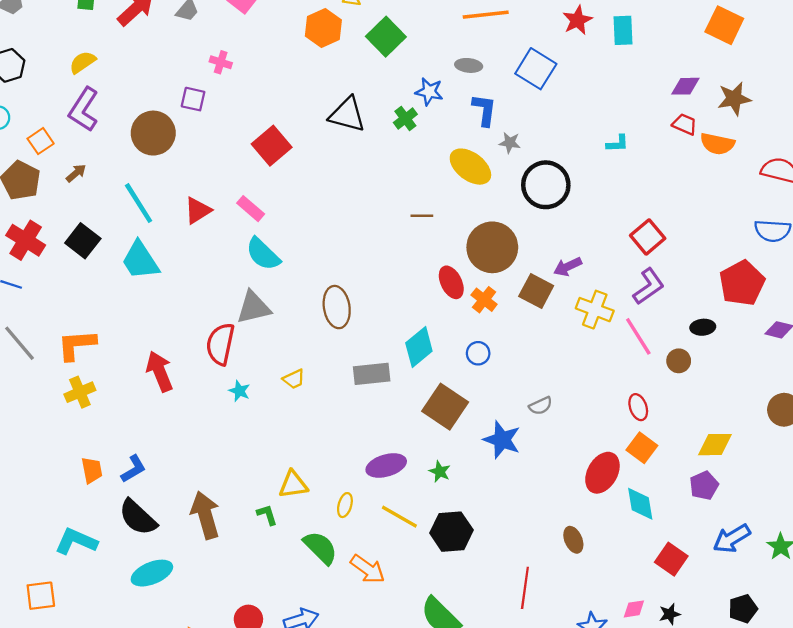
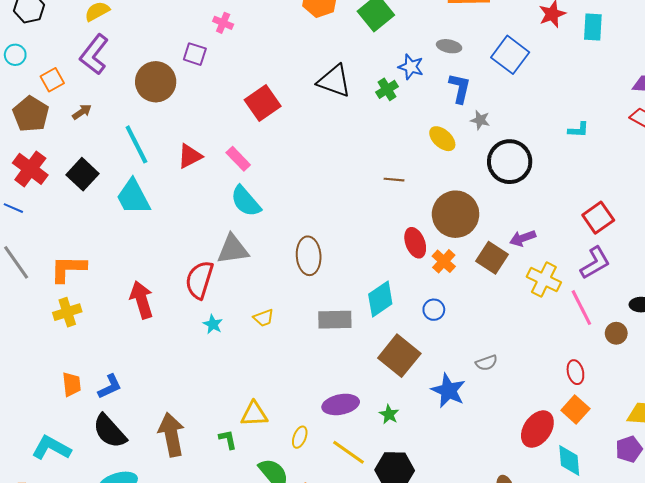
yellow ellipse: (470, 167) -> (442, 139), size x0.7

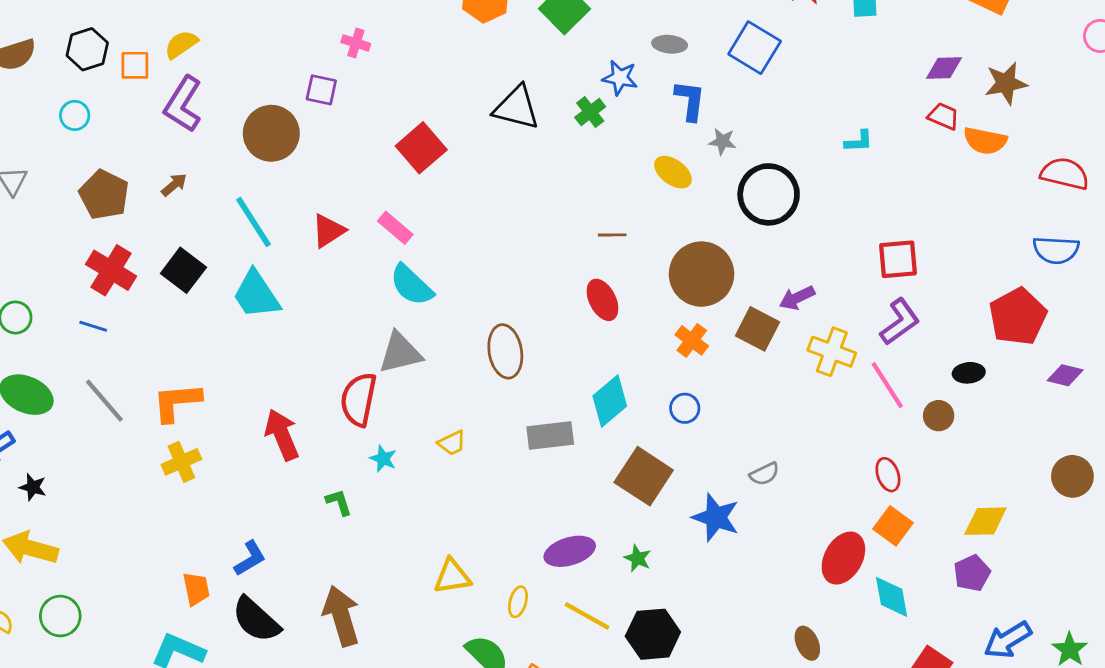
orange square: (52, 80) -> (135, 65), moved, turned 35
red square: (598, 218) -> (898, 259), turned 36
red ellipse: (415, 243) -> (602, 300), moved
orange trapezoid: (72, 384) -> (196, 589), moved
green L-shape: (228, 439) -> (339, 502), moved

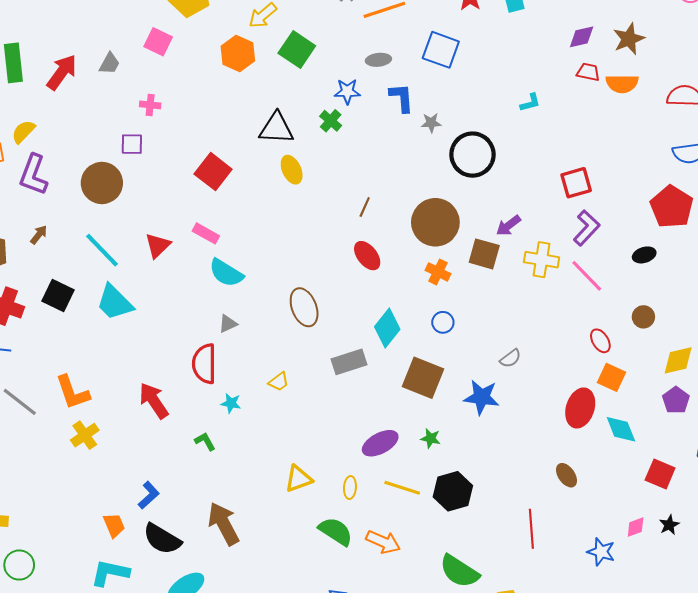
yellow ellipse: (673, 172) -> (292, 170), moved, turned 40
brown line: (612, 235) -> (365, 207), turned -54
gray triangle: (400, 353) -> (228, 324), size x0.6
orange L-shape: (177, 402) -> (73, 392), turned -93
brown circle: (939, 416) -> (643, 317), moved

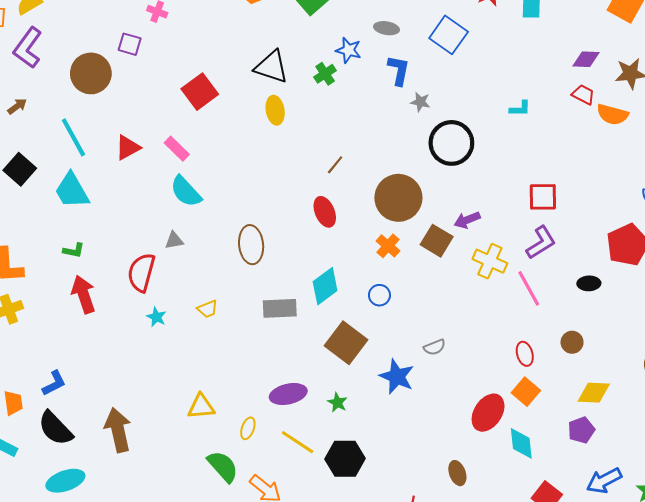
green L-shape: (205, 441) -> (74, 250), moved, turned 115

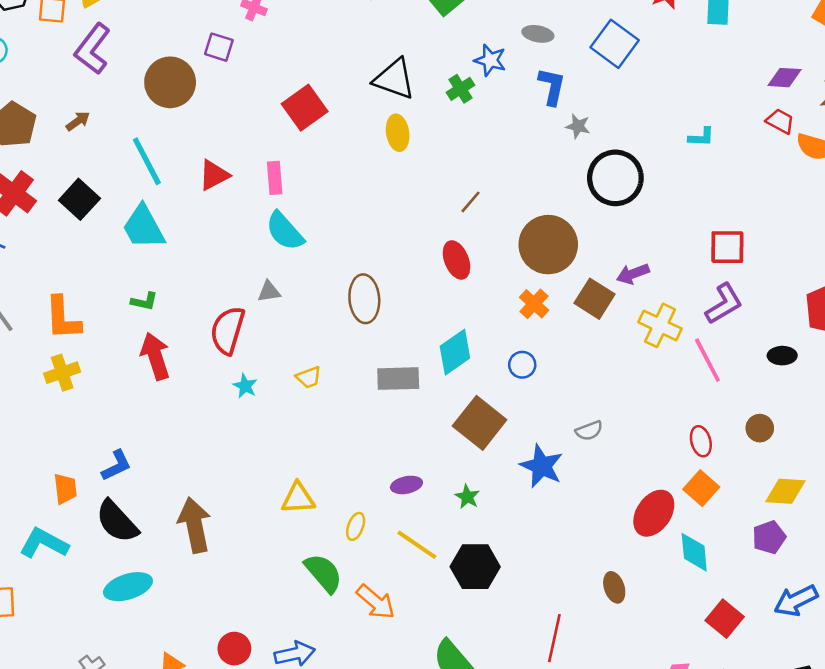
pink rectangle: (177, 149) -> (275, 178), turned 40
purple ellipse: (288, 394) -> (406, 485), size x0.7

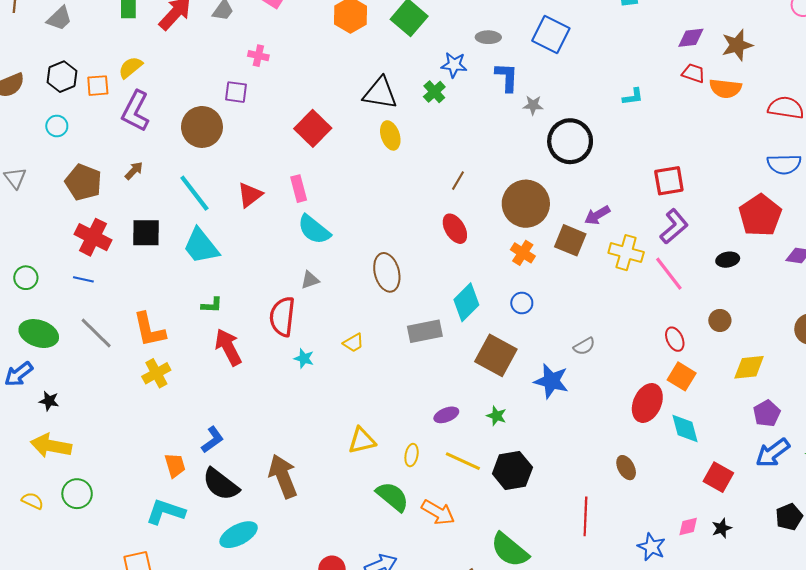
black square: (79, 199) -> (146, 233), turned -32
purple pentagon: (769, 537) -> (767, 413), moved

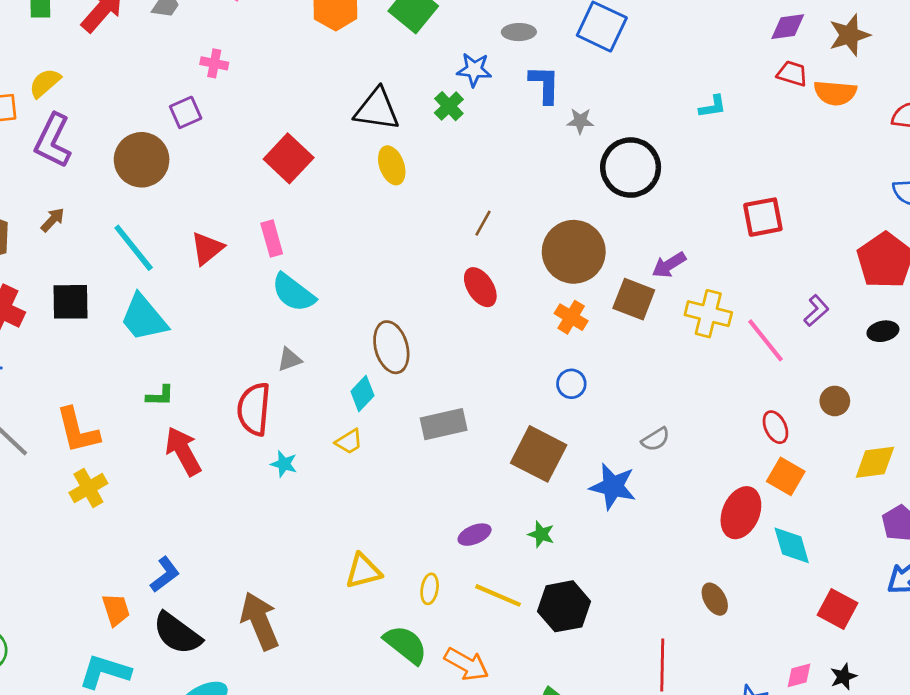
purple square: (236, 92) -> (186, 112), turned -30
purple L-shape: (674, 226) -> (816, 311), moved, size x0.7
black ellipse: (728, 260) -> (883, 331), moved
cyan diamond: (466, 302) -> (362, 394), moved, size x0.7

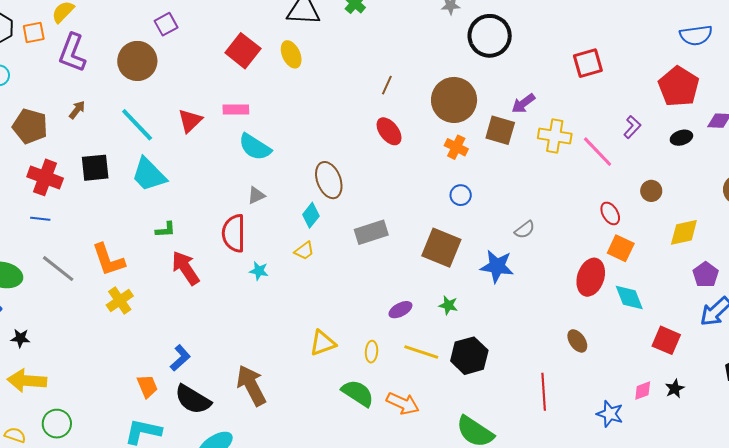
yellow ellipse: (392, 165) -> (291, 54), moved
pink rectangle: (272, 239) -> (236, 109), turned -70

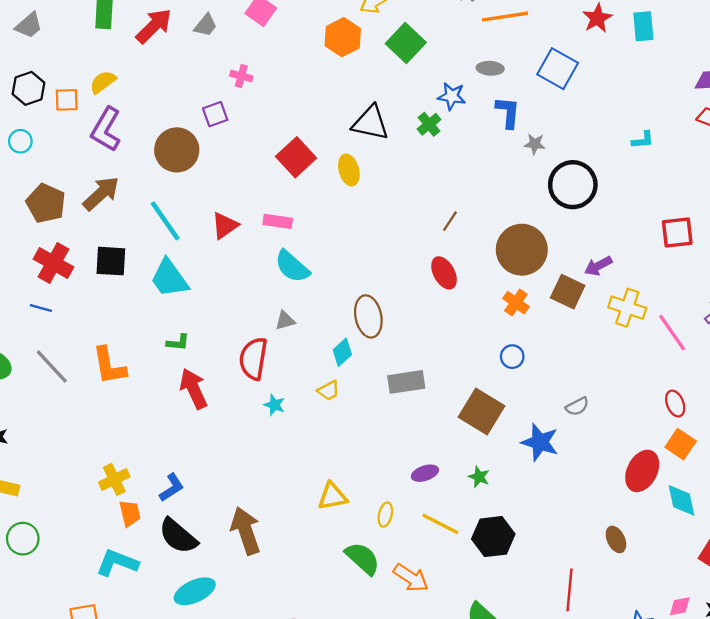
brown arrow: (77, 110) -> (101, 193), size x1.8
yellow cross: (120, 300) -> (114, 479), moved

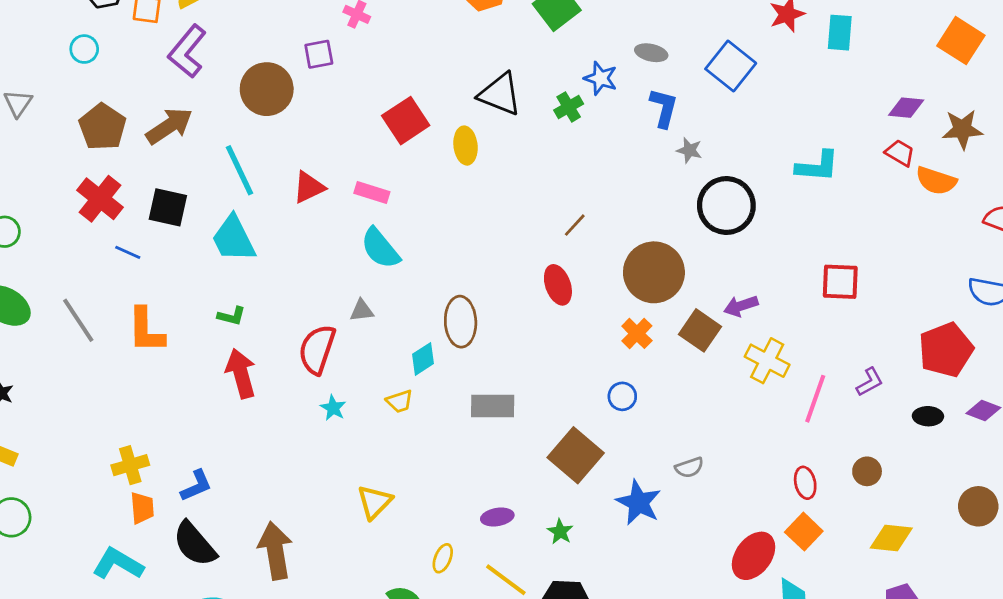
cyan L-shape: (643, 140) -> (817, 166), size x1.6
blue line: (41, 308) -> (128, 252), moved
pink line: (672, 333) -> (815, 399), turned 45
yellow triangle: (333, 496) -> (375, 502), moved, turned -44

